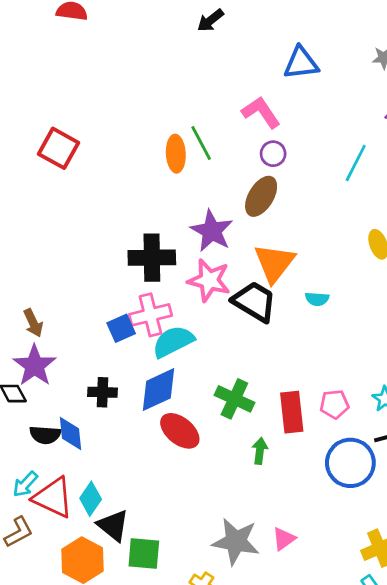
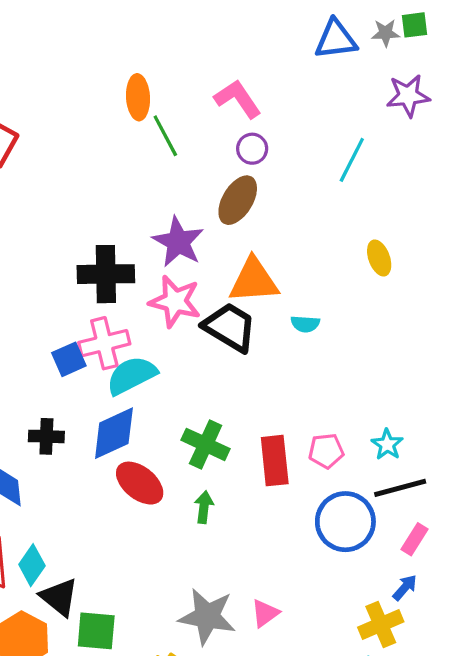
blue triangle: (301, 63) -> (336, 39), moved
orange ellipse: (176, 154) -> (138, 97), moved
orange triangle: (274, 263) -> (254, 280), turned 48
green arrow: (260, 451) -> (204, 507), moved

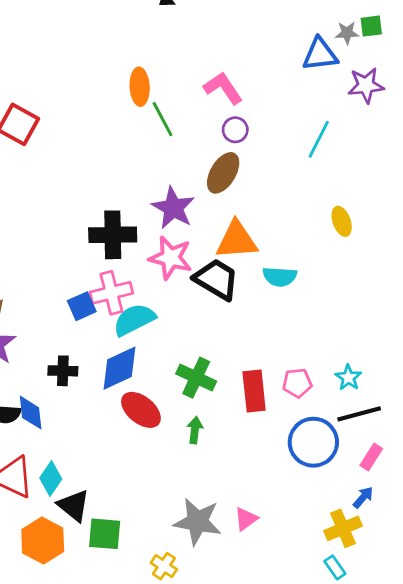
blue triangle: (336, 39) -> (320, 54), moved
cyan semicircle: (305, 324) -> (280, 277), size x1.4

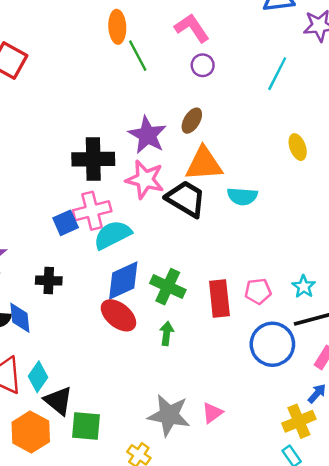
brown ellipse: (223, 173) -> (192, 121), moved, size x0.7
blue diamond: (119, 368) -> (123, 281), moved

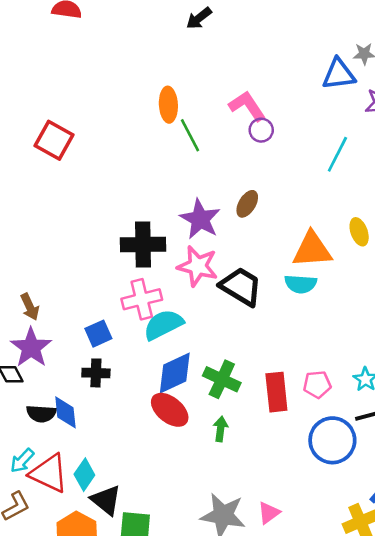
purple circle: (203, 65) -> (261, 130), moved
orange triangle: (204, 164) -> (312, 250), moved
blue square: (66, 223) -> (98, 334), moved

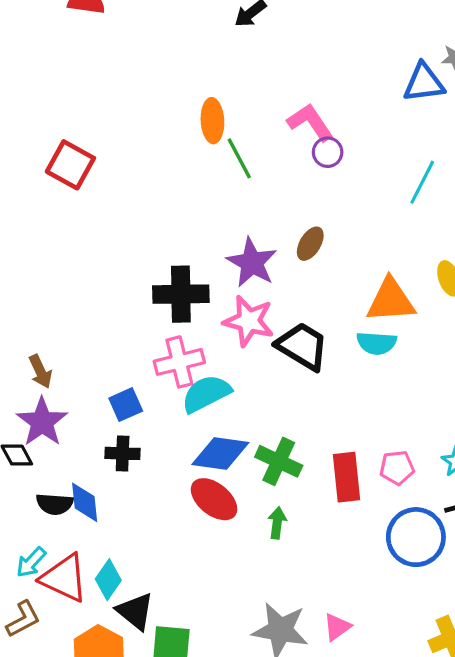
blue diamond: (175, 373) -> (220, 453), turned 33

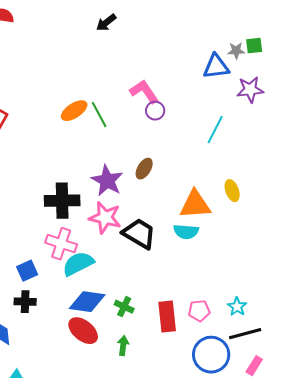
orange ellipse: (212, 121) -> (74, 111), moved, turned 60
pink cross: (179, 362) -> (61, 244), turned 32
green cross: (279, 461) -> (124, 307), size x0.7

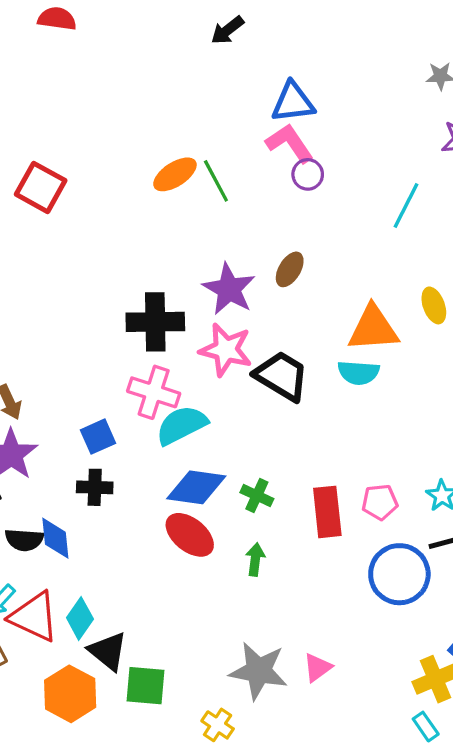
blue triangle: (216, 67) -> (293, 102), moved

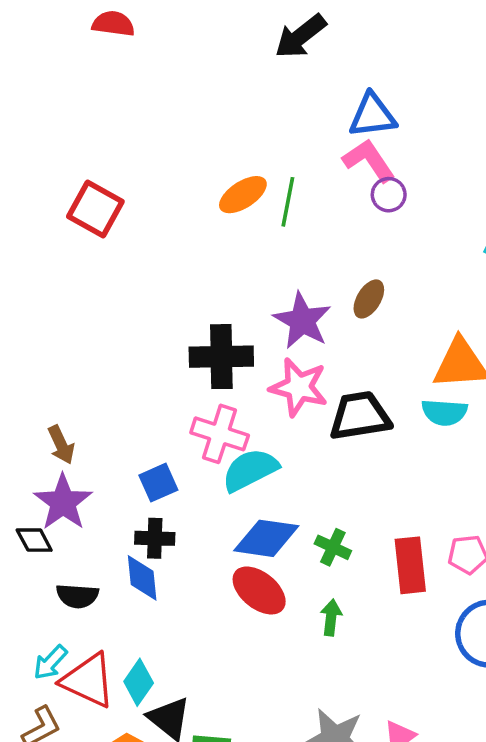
black arrow: (227, 30) -> (300, 36), size x1.4
green line: (216, 181) -> (288, 202), turned 39
black trapezoid: (281, 376) -> (360, 416), turned -40
blue diamond: (55, 538) -> (142, 578), moved

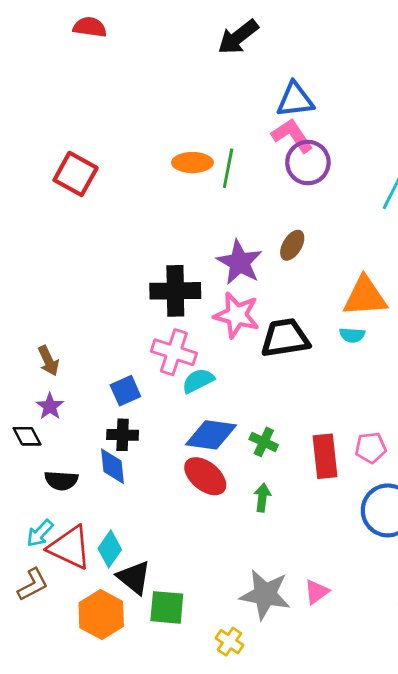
orange ellipse: (243, 195) -> (192, 163), turned 33
purple circle: (389, 195) -> (308, 163), size x1.6
cyan semicircle: (444, 412) -> (352, 335), size x0.7
cyan semicircle: (250, 470) -> (198, 381), size x0.7
purple star: (63, 502) -> (50, 406), size x0.6

